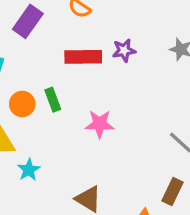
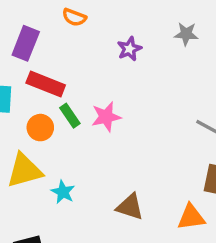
red rectangle: (83, 57) -> (46, 84), moved, turned 36
pink star: (100, 124) -> (106, 117), moved

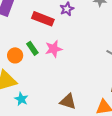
red rectangle: (46, 84) -> (43, 19), moved
cyan star: (63, 192) -> (21, 99), moved

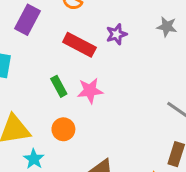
orange circle: (15, 55) -> (63, 129), moved

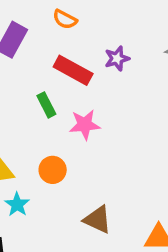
green rectangle: (59, 86) -> (46, 105), moved

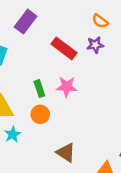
orange semicircle: (65, 19) -> (100, 21), moved
green rectangle: (46, 105) -> (39, 89), moved

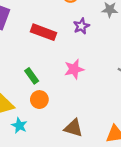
purple star: (95, 45) -> (81, 26), moved
pink star: (67, 87) -> (74, 69), moved

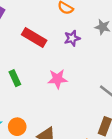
orange circle: (39, 100) -> (17, 127), moved

